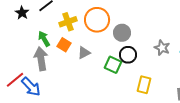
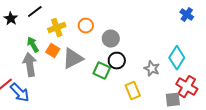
orange circle: (97, 20) -> (86, 26), size x0.6
gray star: (162, 48) -> (152, 69), moved
gray triangle: (84, 53) -> (73, 59), size x1.6
yellow rectangle: (144, 85) -> (133, 91), turned -36

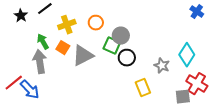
green square: (102, 71) -> (112, 46), moved

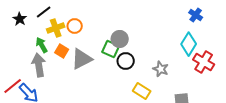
orange circle: (96, 23) -> (75, 26), moved
yellow cross: (67, 25) -> (56, 28), moved
cyan diamond: (187, 55) -> (189, 44), moved
red cross: (197, 84) -> (204, 62), moved
yellow rectangle: (143, 88) -> (142, 91), turned -36

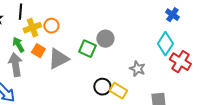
black line: (44, 12) -> (20, 12), turned -49
gray circle: (120, 39) -> (105, 39), moved
black circle: (126, 61) -> (102, 87), moved

